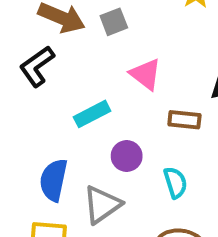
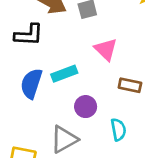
black L-shape: (37, 66) -> (29, 35), turned -148
blue semicircle: (54, 180) -> (31, 83), moved

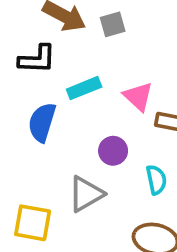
pink triangle: (106, 49) -> (138, 96), moved
cyan rectangle: (64, 74) -> (84, 88), moved

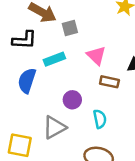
gray square: (113, 24) -> (70, 28), moved
pink triangle: (138, 96) -> (96, 56), moved

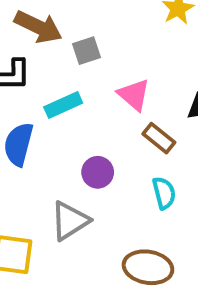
brown rectangle: (109, 82) -> (159, 138), turned 30
cyan semicircle: (100, 119) -> (164, 193), moved

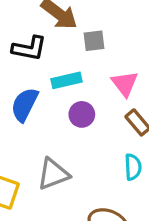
purple circle: (98, 172) -> (82, 114), moved

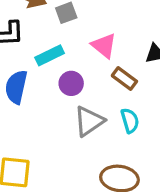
gray triangle: (53, 174) -> (89, 121), moved

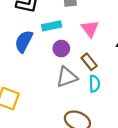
brown rectangle: (124, 78) -> (89, 62), moved

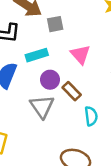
brown rectangle: (89, 62) -> (72, 91), moved
gray triangle: (67, 77) -> (42, 106), moved, turned -40

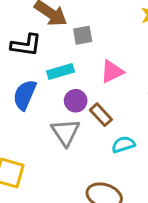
pink triangle: (80, 54) -> (112, 72), turned 45
cyan semicircle: (91, 116) -> (123, 145), turned -102

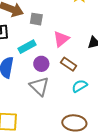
gray square: (83, 35) -> (36, 19), turned 32
brown rectangle: (101, 115) -> (69, 64), moved

